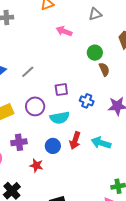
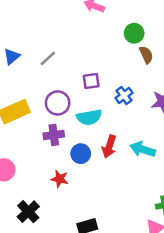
blue cross: (87, 101) -> (124, 95), turned 32
purple cross: (19, 142) -> (54, 135), moved

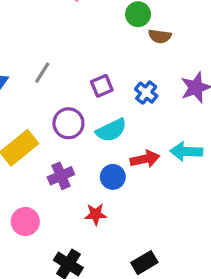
brown semicircle: (146, 55) -> (160, 36), turned 138
purple cross: (54, 135) -> (61, 176), moved
red arrow: (109, 147) -> (145, 159), turned -105

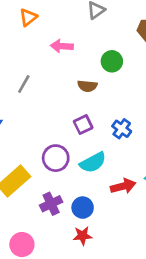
brown semicircle: (160, 36) -> (87, 86), moved
gray line: (42, 73) -> (24, 84), moved
blue circle: (113, 177) -> (83, 208), moved

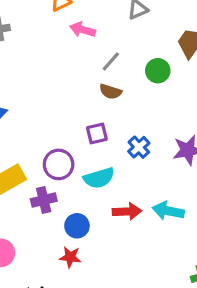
pink arrow: (62, 46) -> (83, 30), moved
green circle: (112, 61) -> (158, 71), moved
gray line: (24, 84) -> (111, 61), moved
purple cross: (51, 204) -> (44, 200), moved

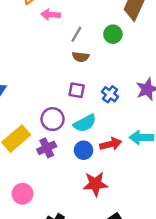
purple square: (97, 134) -> (77, 90), turned 35
blue circle: (77, 226) -> (84, 150), moved
red star: (70, 257) -> (95, 184), moved, size x1.5

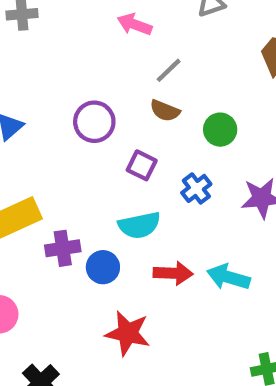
green circle: (113, 34) -> (220, 130), moved
purple circle: (53, 119) -> (94, 122), moved
blue circle: (84, 150) -> (103, 267), moved

